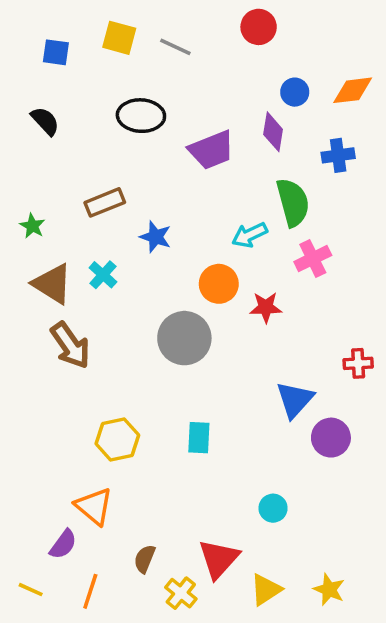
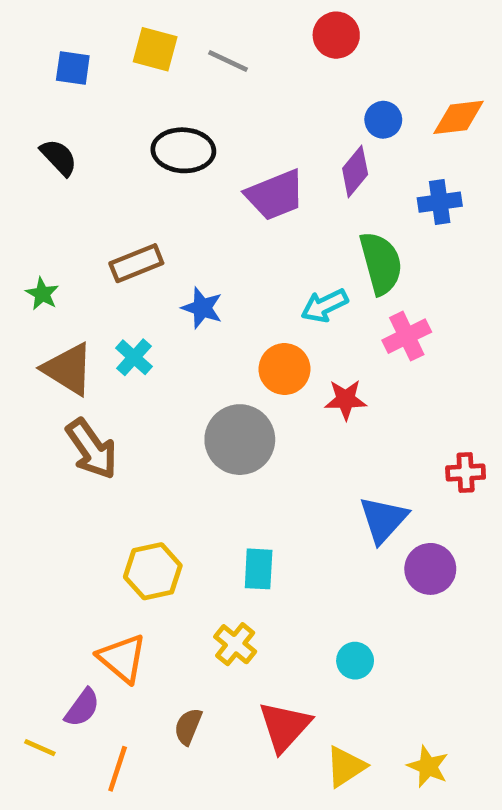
purple diamond: (273, 132) -> (355, 171), turned 30
yellow line: (31, 590) -> (40, 748), moved
yellow cross: (181, 593) -> (235, 644), moved

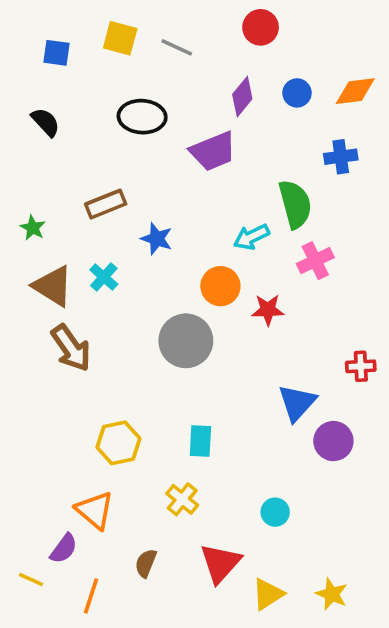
purple diamond: (355, 171) -> (242, 97), moved

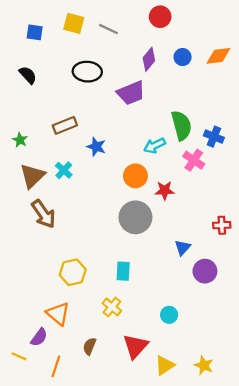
blue cross: (341, 157) -> (214, 137), moved, turned 30
pink cross: (315, 261) -> (194, 160), turned -30
brown triangle: (53, 286) -> (32, 176), turned 44
gray circle: (186, 341) -> (135, 217), moved
blue triangle: (297, 403) -> (183, 248), size x0.7

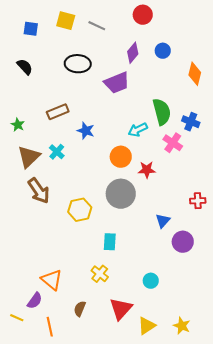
orange diamond: (218, 56) -> (195, 74), moved, turned -70
yellow hexagon: (73, 272) -> (80, 210), moved
orange line: (56, 366) -> (50, 327), turned -30

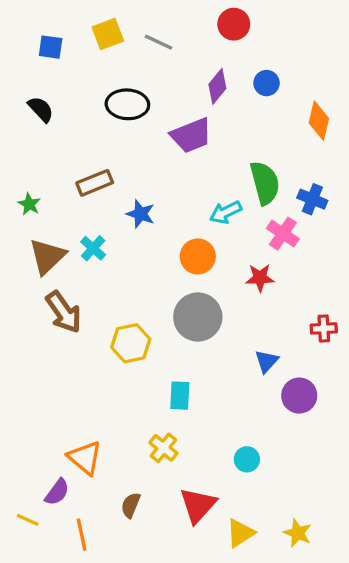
yellow square: (66, 21) -> (108, 34), turned -36
red star: (147, 170) -> (260, 278), moved

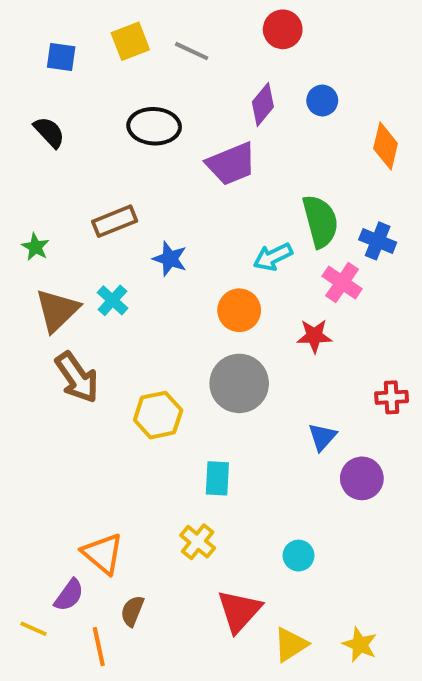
brown semicircle: (131, 505) -> (132, 611), moved

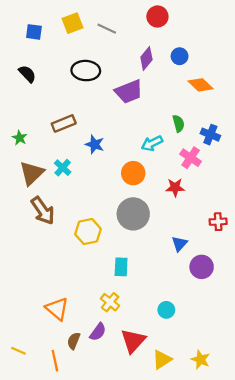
orange diamond: (386, 146) -> (200, 85), moved, turned -60
green semicircle: (320, 221) -> (178, 123), size x0.6
purple semicircle: (69, 595) -> (98, 332), moved

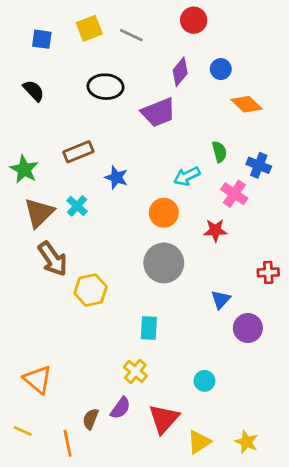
green star: (20, 138) -> (24, 169), size x1.5
yellow hexagon: (88, 232) -> (91, 290), moved
orange triangle: (57, 309) -> (38, 380), moved

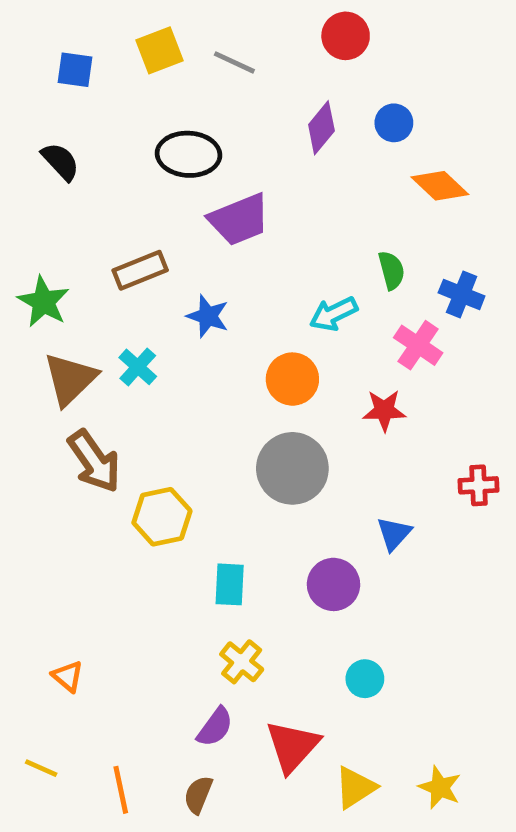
purple trapezoid: (158, 112) -> (239, 220), moved
cyan rectangle: (149, 328) -> (230, 584), moved
purple circle: (248, 328) -> (333, 584), moved
orange triangle: (38, 380) -> (68, 676), size x0.6
brown semicircle: (91, 419) -> (198, 795), moved

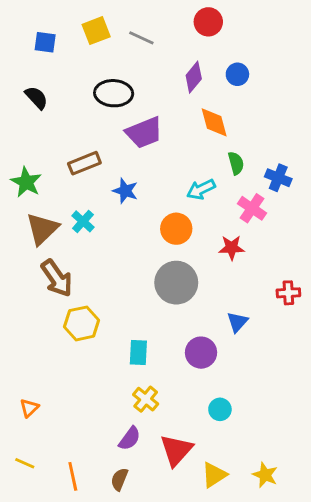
orange diamond: (440, 186) -> (214, 122), moved, turned 32
yellow hexagon: (162, 517) -> (82, 323), moved
orange triangle: (68, 676) -> (29, 408), moved, turned 36

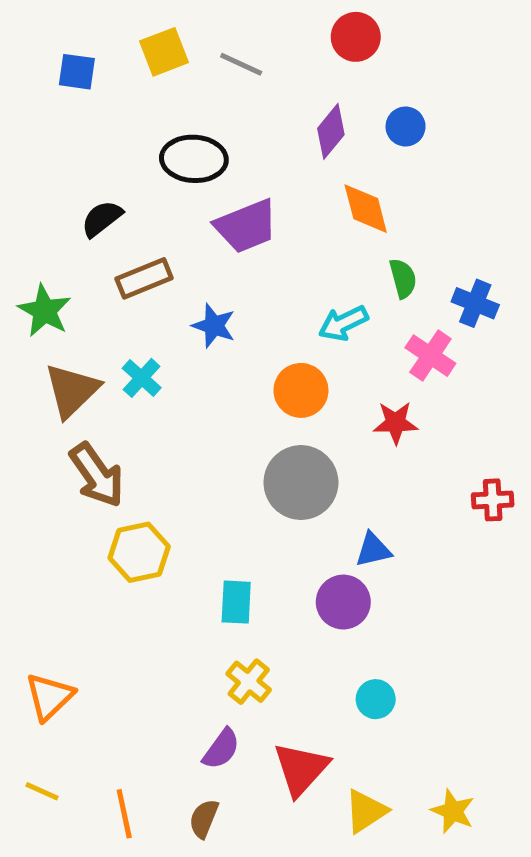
black semicircle: (36, 98) -> (102, 219), moved, turned -85
blue triangle: (237, 322) -> (373, 550), moved, turned 35
orange triangle: (29, 408) -> (49, 697), size x1.5

